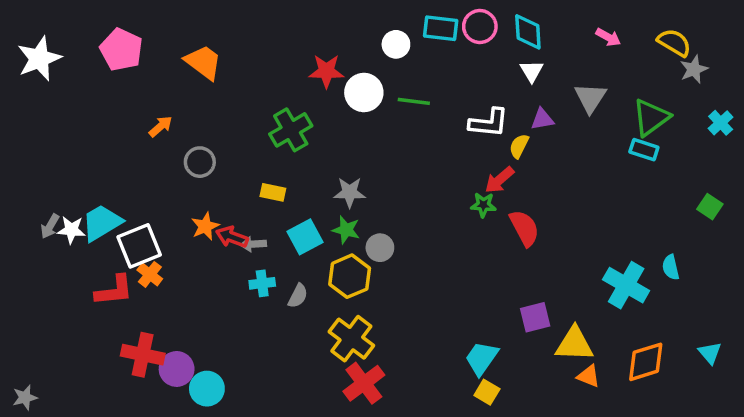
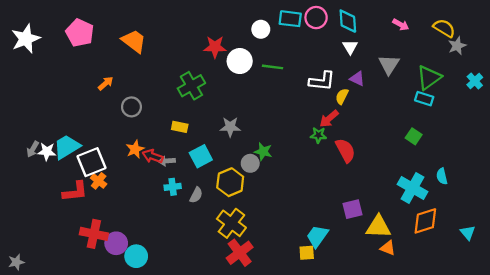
purple triangle: (542, 119) -> (357, 79), turned 35
green square: (710, 207) -> (414, 136), moved
green star: (346, 230) -> (263, 152), moved
orange diamond: (646, 362) -> (425, 221), moved
yellow square: (487, 392) -> (307, 253), moved, turned -35

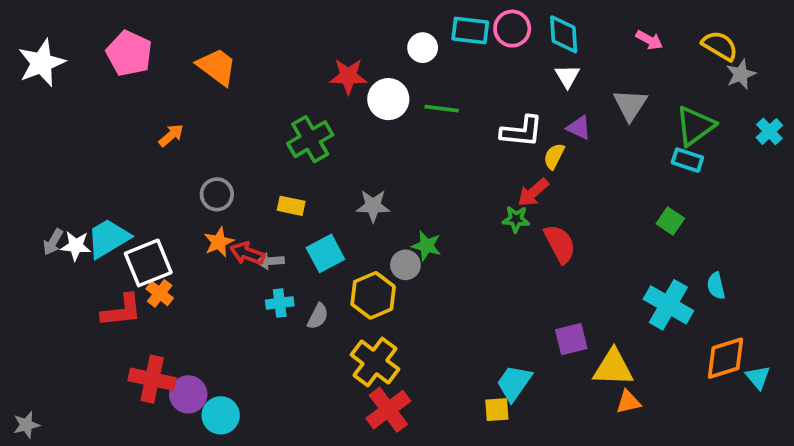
gray circle: (131, 107) -> (217, 194), moved
orange diamond: (425, 221) -> (726, 358), moved
orange triangle: (388, 248) -> (628, 402), turned -35

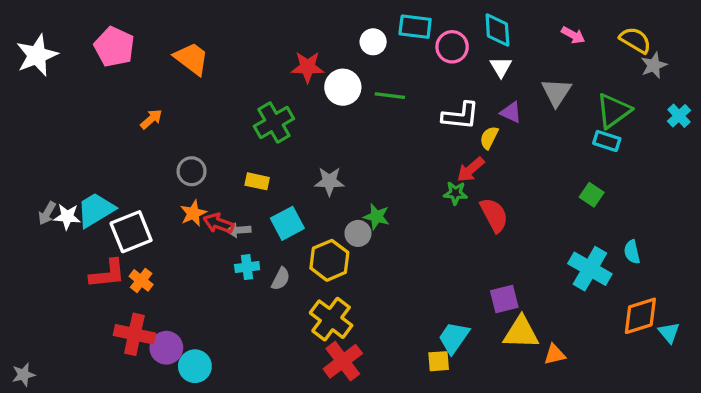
pink circle: (512, 29) -> (452, 47), moved
orange cross: (160, 293) -> (141, 280), moved
yellow triangle: (613, 368) -> (521, 333), moved

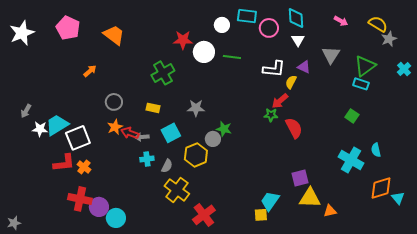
gray arrow: (47, 213) -> (26, 111), moved
yellow cross: (331, 319) -> (177, 190), moved

